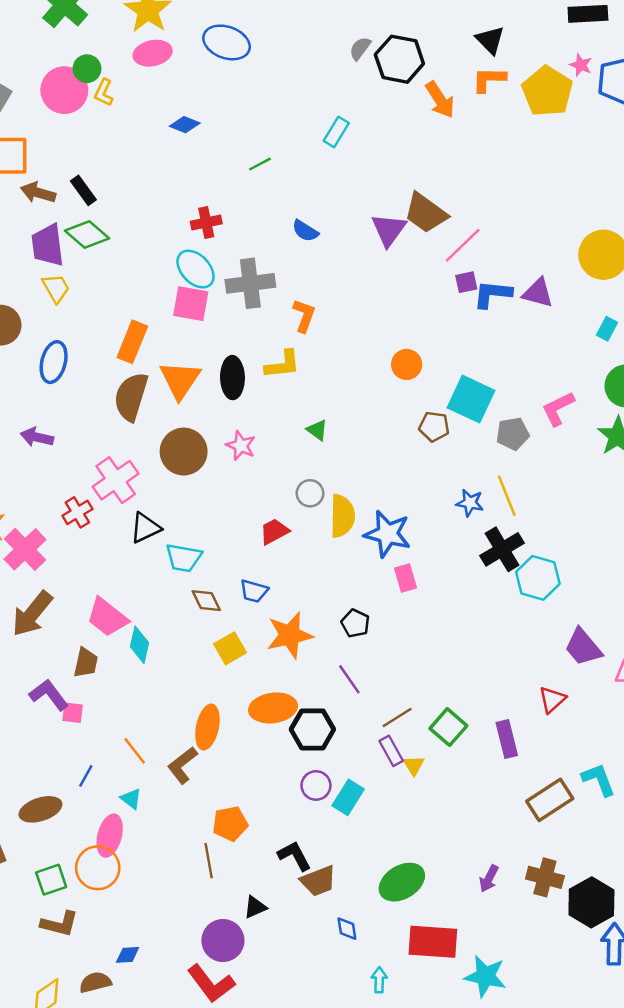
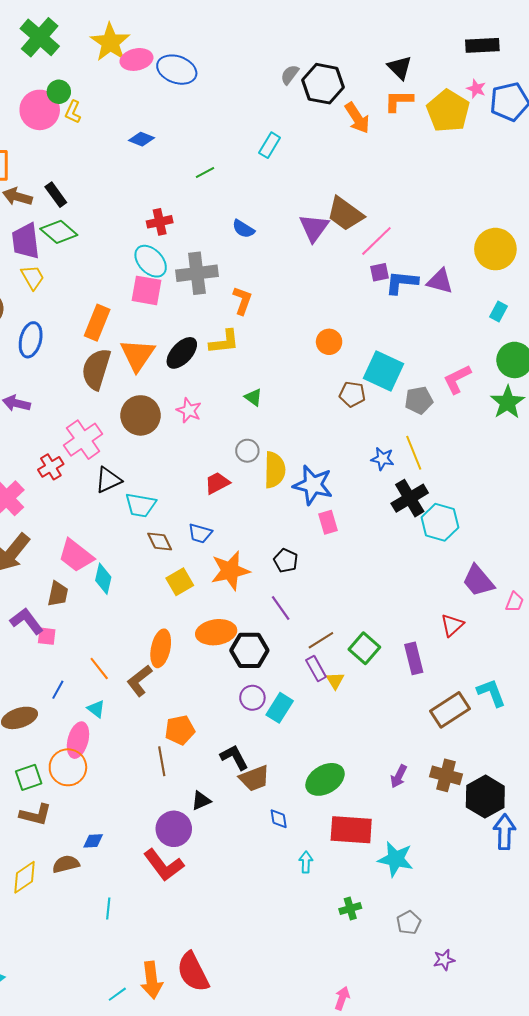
pink ellipse: (153, 53) -> (136, 59), moved
black ellipse: (232, 378) -> (182, 353), turned 44

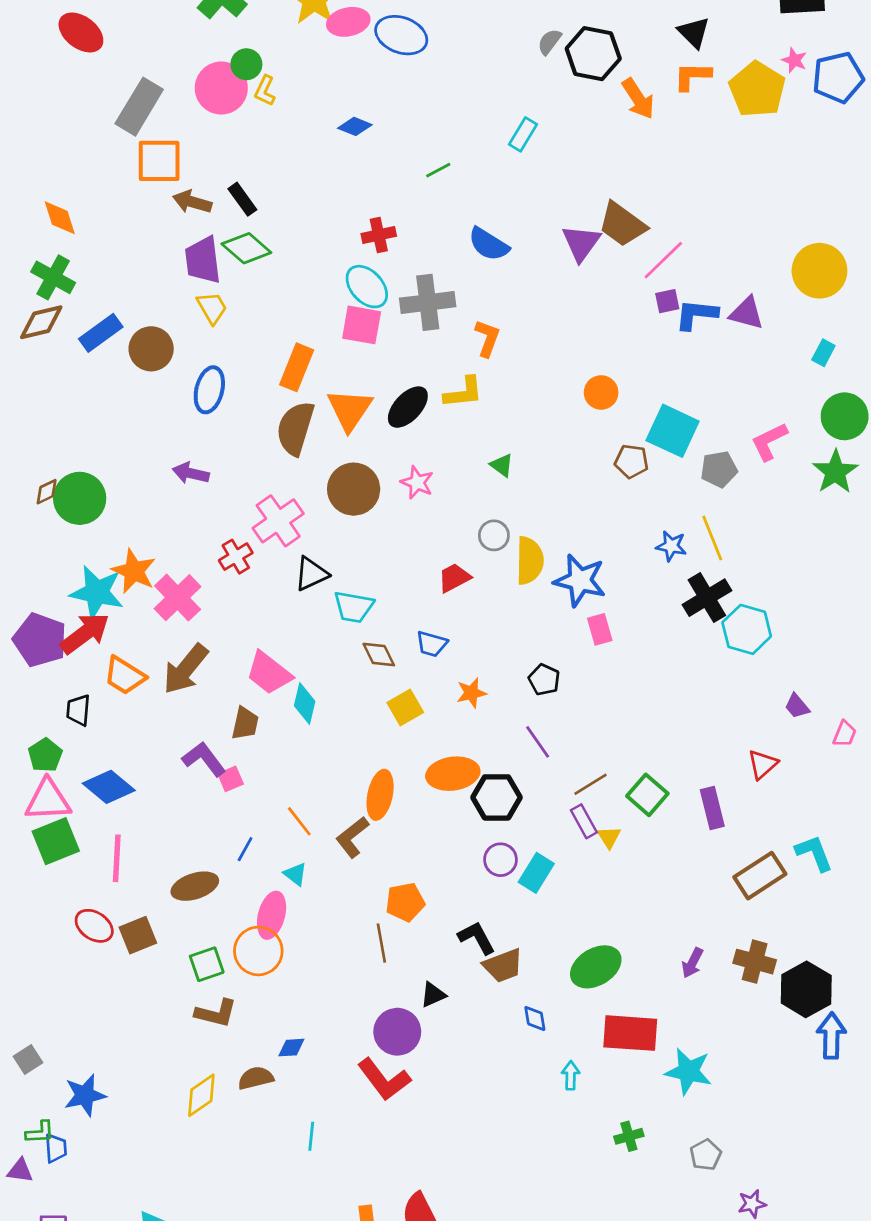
blue semicircle: (243, 229) -> (489, 244), size x1.4
orange star: (230, 571) -> (471, 693), size x0.6
purple trapezoid: (478, 581) -> (797, 706), size x0.6
pink square: (47, 636) -> (231, 779), turned -30

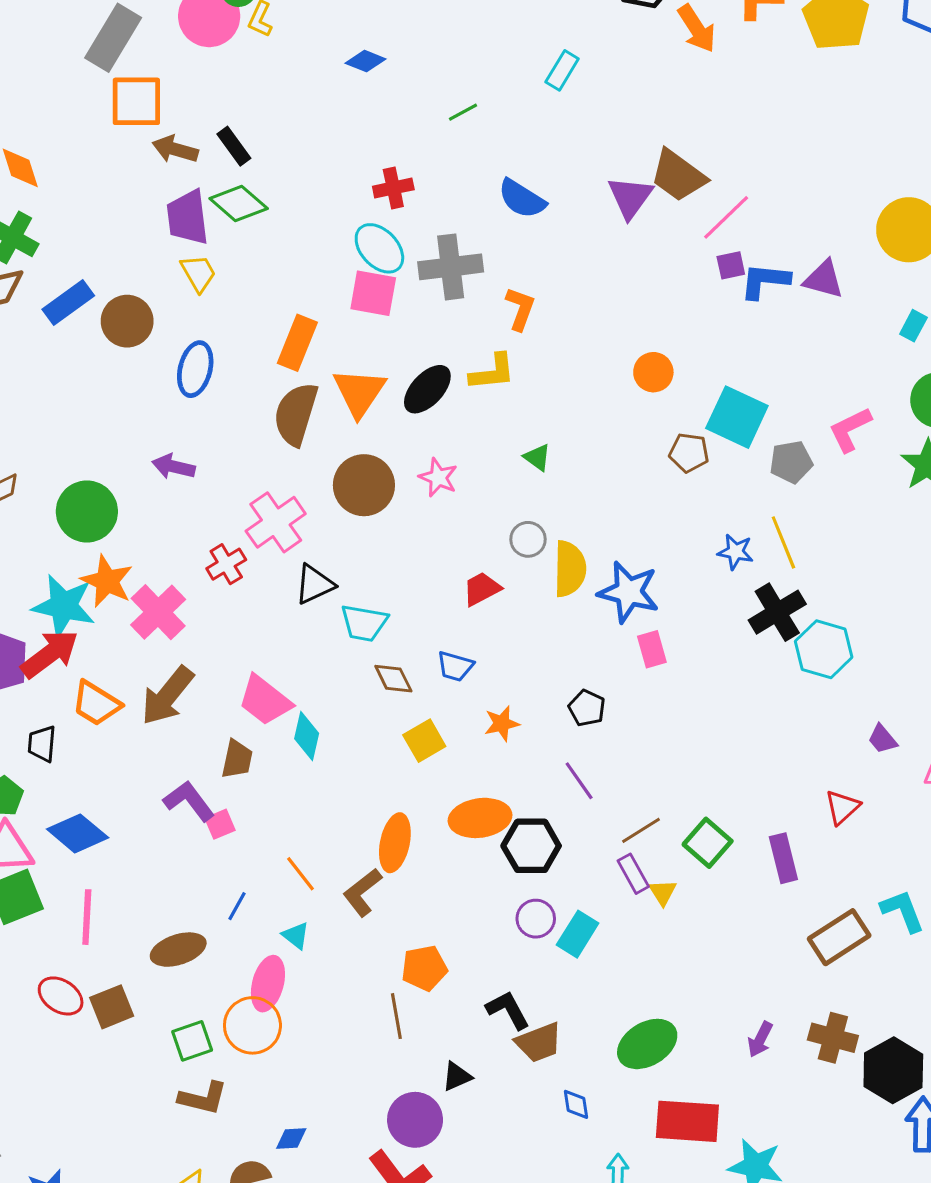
green circle: (80, 498) -> (87, 511), moved

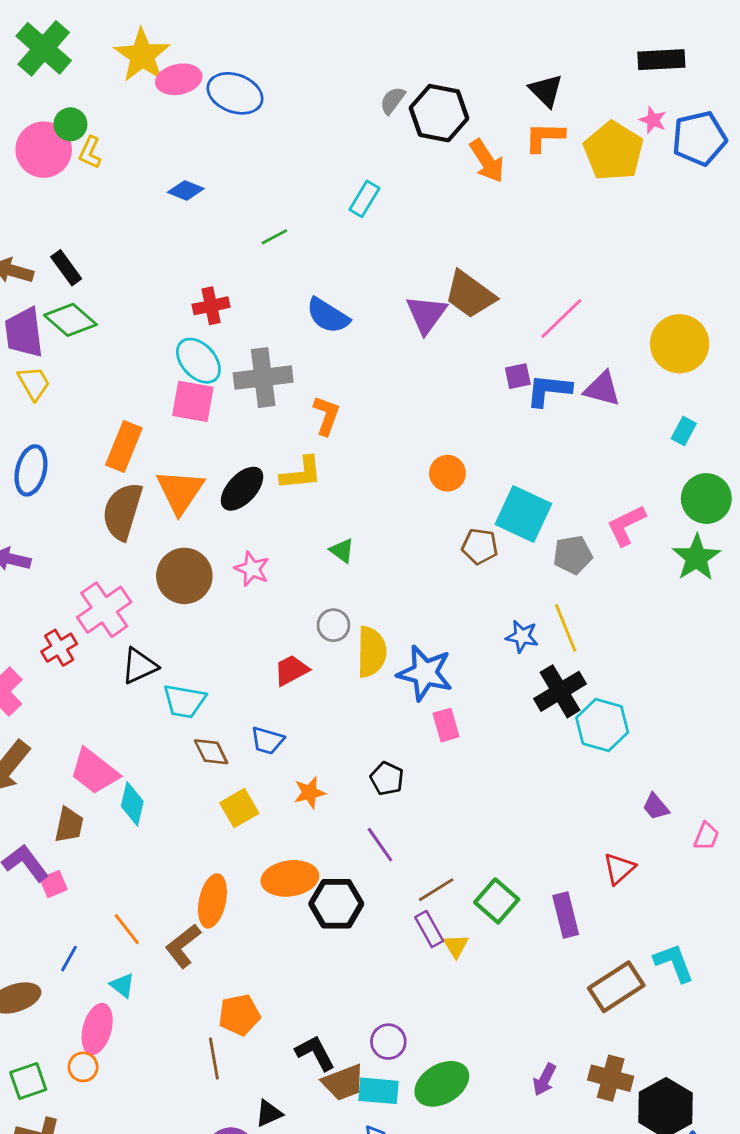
pink line: (726, 217) -> (561, 318), moved
purple circle: (536, 919) -> (388, 1042), moved
cyan rectangle: (578, 934) -> (378, 1091), moved, turned 63
orange circle: (252, 1025) -> (83, 1067), size x0.6

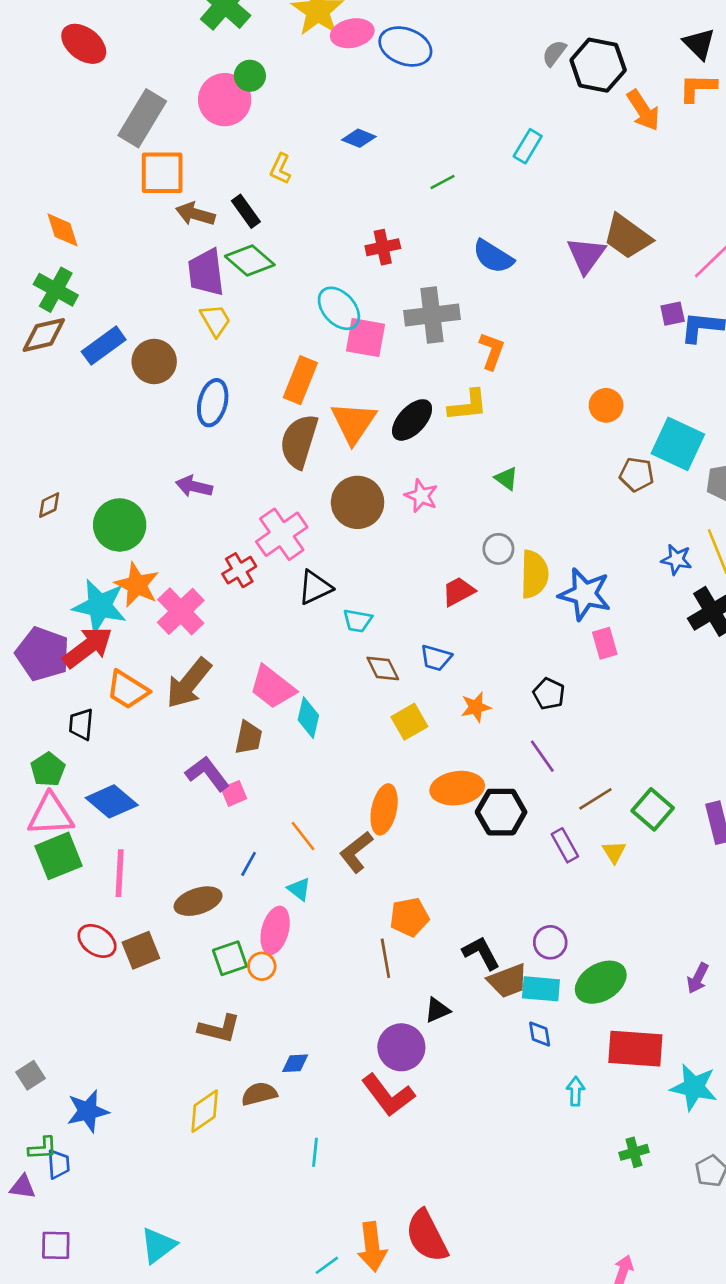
yellow L-shape: (90, 152) -> (280, 169), moved
cyan ellipse: (198, 361) -> (339, 308), moved
cyan trapezoid: (184, 701) -> (358, 621), size x0.7
purple rectangle: (429, 929) -> (565, 845), moved
green square: (28, 1081) -> (230, 958), moved

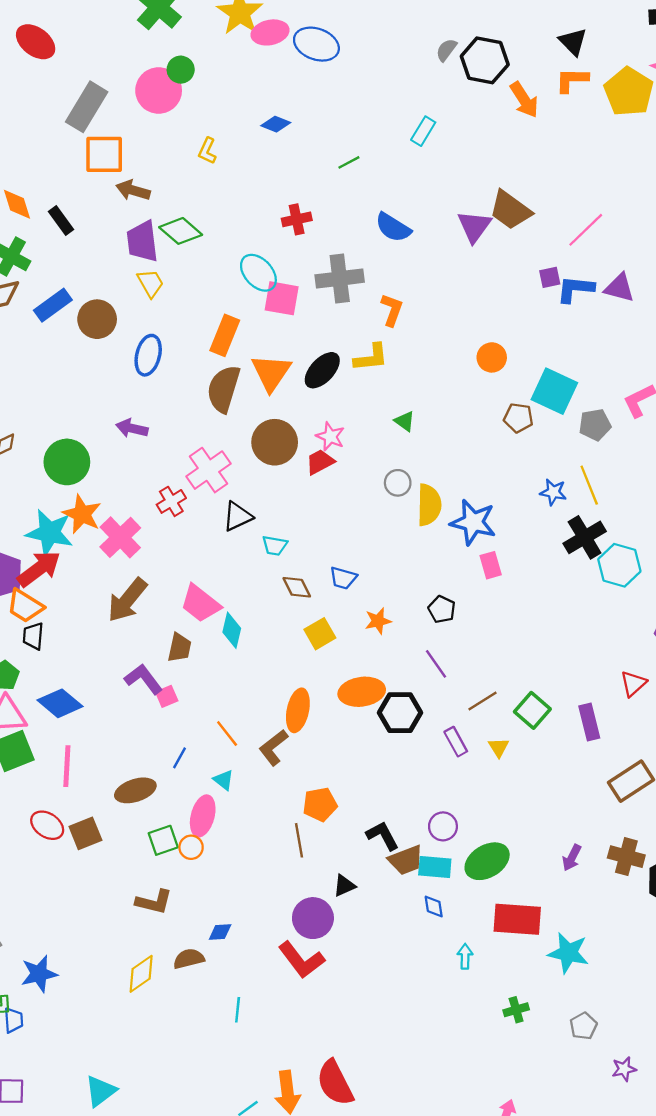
black rectangle: (246, 211) -> (61, 221), moved
red trapezoid: (459, 591) -> (320, 462), moved
orange trapezoid: (128, 690) -> (25, 606), moved

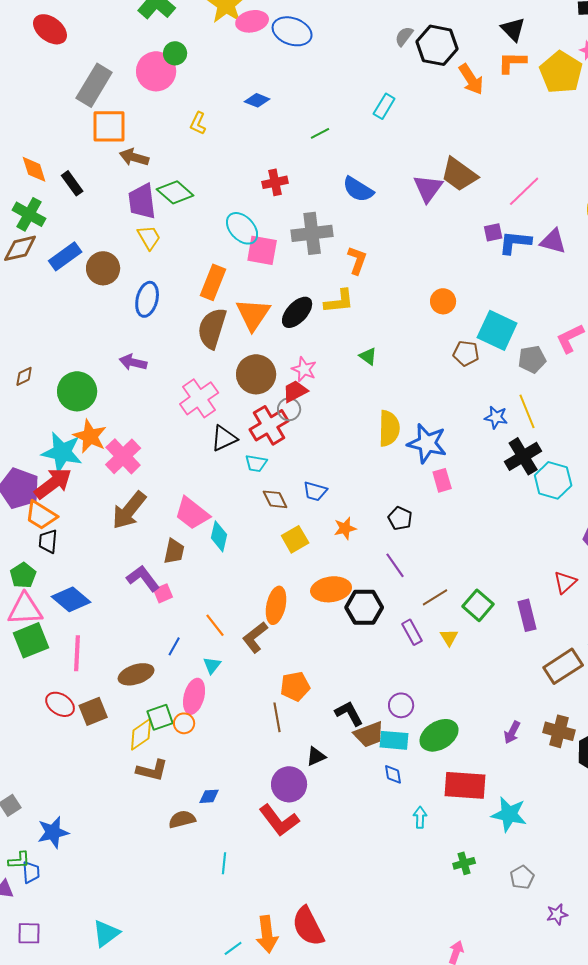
gray circle: (398, 483) -> (289, 409), moved
red cross: (171, 501) -> (269, 425), moved, size x1.5
cyan triangle: (224, 780) -> (212, 665), turned 30
yellow diamond: (141, 974) -> (141, 734), moved

